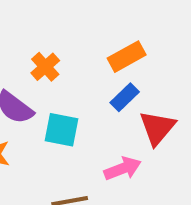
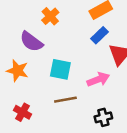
cyan square: (61, 130) -> (60, 69), moved

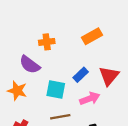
orange cross: (50, 16) -> (47, 42), turned 35
blue rectangle: (100, 35) -> (81, 75), moved

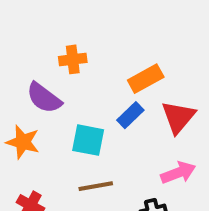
orange rectangle: (92, 36) -> (146, 79), moved
pink arrow: (90, 99) -> (178, 173), moved

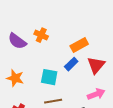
orange cross: (73, 59) -> (41, 35), turned 32
purple semicircle: (44, 98) -> (17, 41), moved

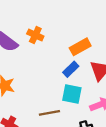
cyan square: (49, 77) -> (72, 94), moved

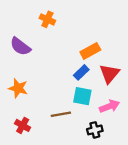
orange cross: (35, 35) -> (47, 19), moved

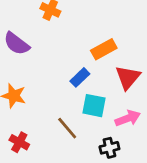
blue rectangle: (81, 72) -> (80, 77), moved
brown line: (61, 114) -> (67, 128), turned 60

